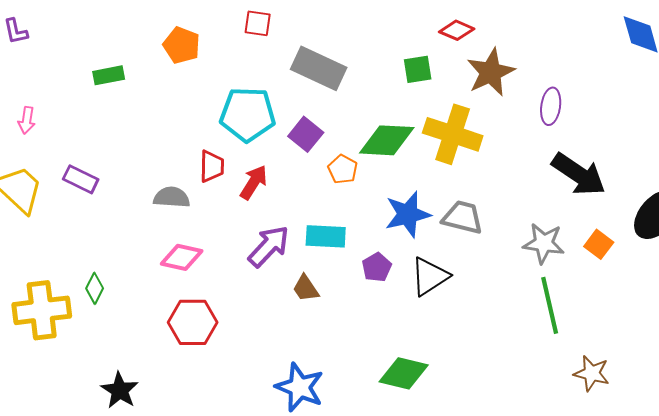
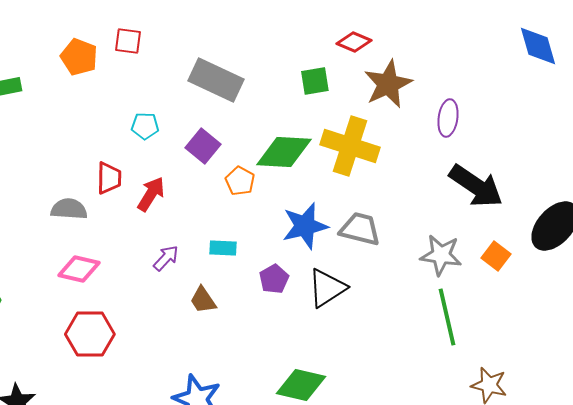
red square: (258, 23) -> (128, 41), moved
cyan pentagon: (248, 114) -> (145, 126), size x0.5
cyan rectangle: (326, 236) -> (223, 248), size x0.7
purple arrow: (269, 246) -> (166, 258), size x0.6

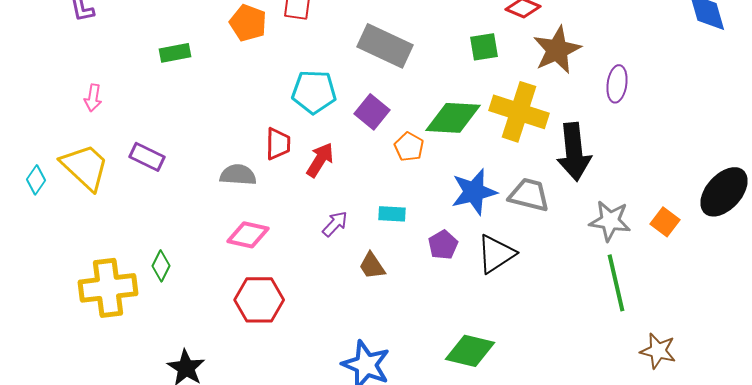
cyan pentagon: (145, 126) -> (314, 92), size x1.6
black arrow: (476, 186) -> (574, 152), moved, turned 50

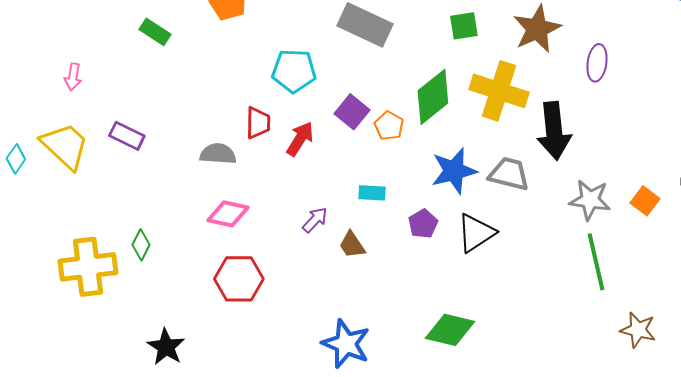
green rectangle: (175, 53) -> (155, 32), turned 44
purple square: (372, 112) -> (352, 112), moved
green diamond: (453, 118) -> (433, 97), turned -42
purple arrow: (335, 224) -> (315, 220), moved

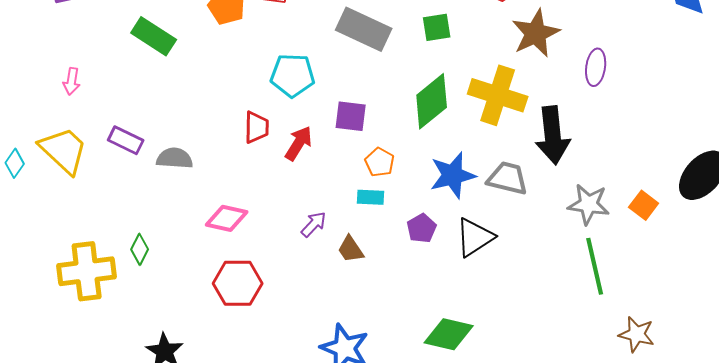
green square: (464, 26) -> (437, 27), moved
green rectangle: (155, 32) -> (154, 36), size x1.4
purple square: (352, 112) -> (351, 116), turned -32
orange pentagon: (389, 126) -> (380, 162), moved
gray semicircle: (218, 154) -> (175, 158), moved

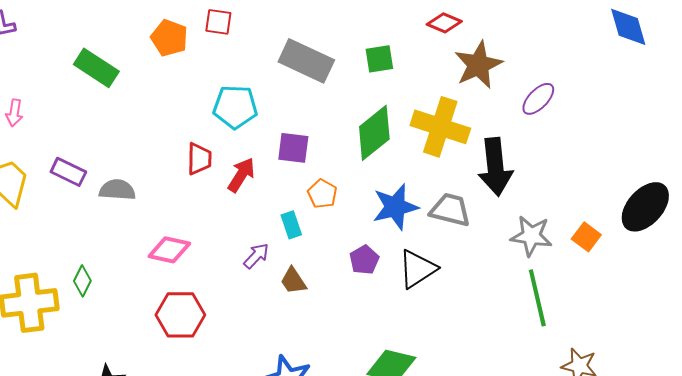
purple ellipse: (596, 67) -> (538, 99), turned 36
cyan rectangle: (371, 197) -> (291, 225), moved, turned 68

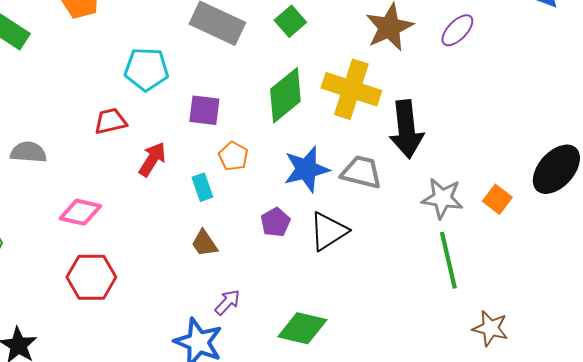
green square: (379, 59) -> (290, 21), turned -32
purple ellipse: (538, 99) -> (457, 30), moved
red trapezoid: (199, 159) -> (110, 121), turned -104
red arrow: (241, 175) -> (152, 159), moved
purple arrow: (256, 256) -> (227, 302), moved

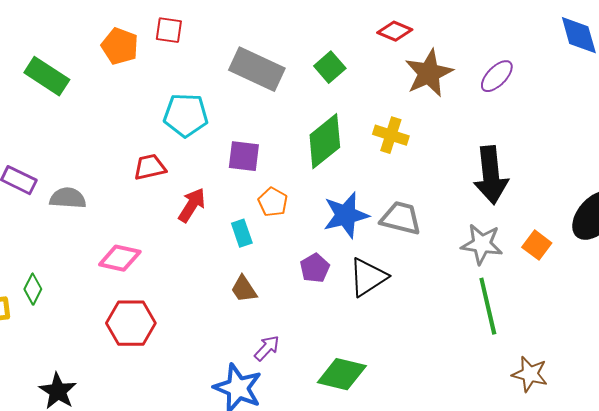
yellow cross: (351, 89) -> (391, 135), size x0.6
black arrow: (406, 129) -> (491, 175), moved

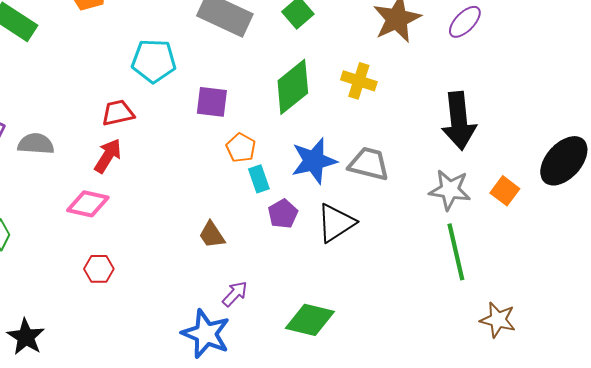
red arrow: (192, 205) -> (108, 156), moved
cyan rectangle: (242, 233) -> (259, 179), moved
red hexagon: (131, 323) -> (99, 269), size x0.6

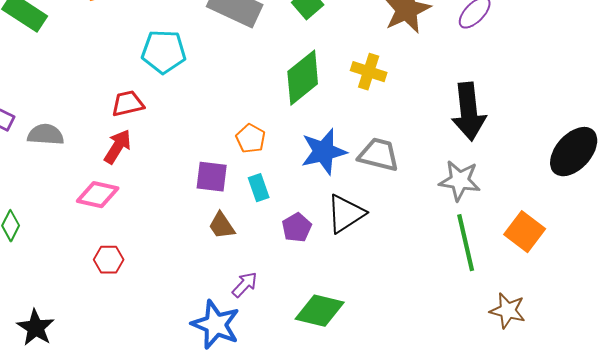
purple square: (212, 102) -> (212, 177), moved
cyan rectangle: (259, 179) -> (259, 188), moved
orange square: (505, 191) -> (525, 232), moved, size x1.4
purple pentagon: (283, 214) -> (297, 228), moved

